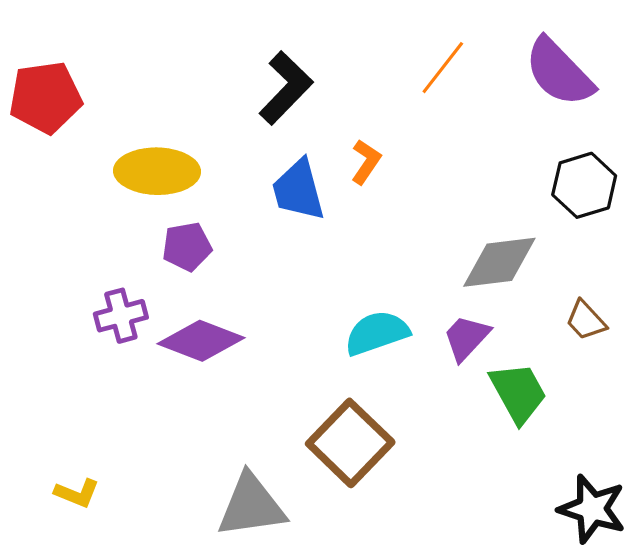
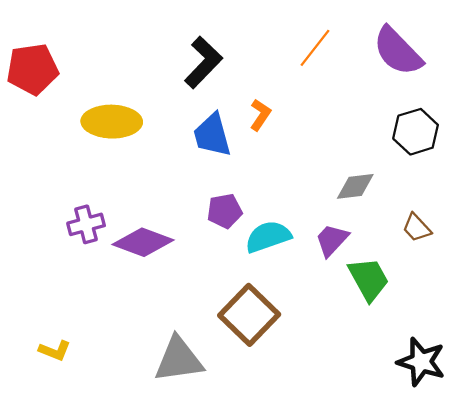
purple pentagon: (187, 247) -> (225, 211), moved
gray diamond: (499, 262) -> (355, 186), size x0.7

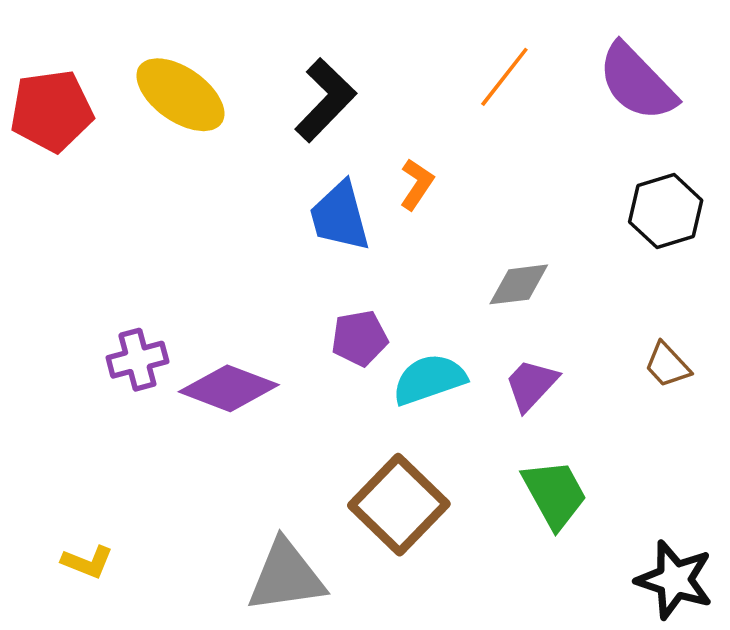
yellow ellipse: (112, 122) -> (180, 95), moved, turned 34
gray diamond: (355, 186) -> (519, 284), moved
green trapezoid: (369, 279) -> (555, 494), moved

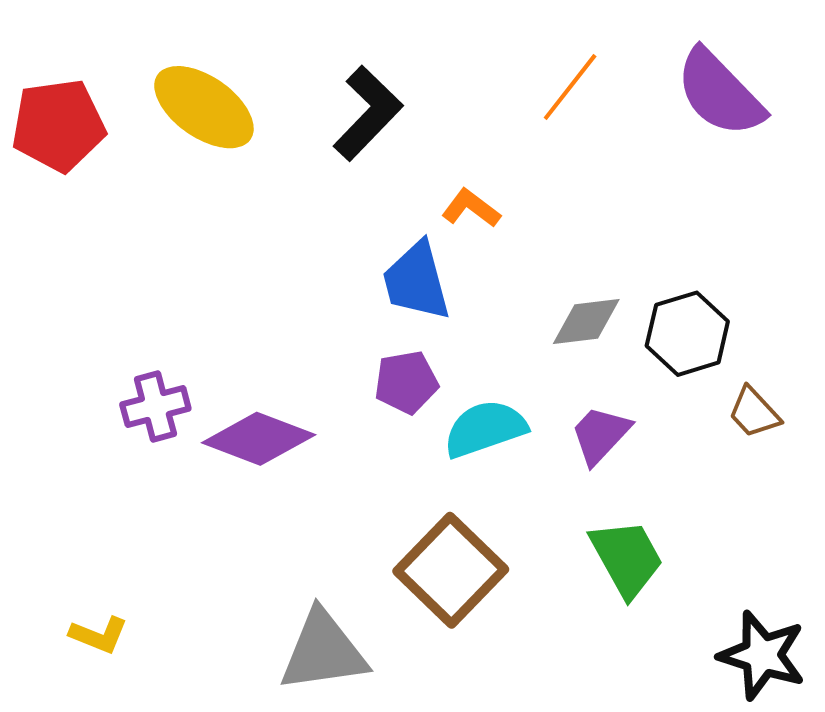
orange L-shape: (417, 184) -> (471, 208), turned -87
black hexagon: (666, 211) -> (687, 334), moved
blue trapezoid: (340, 216) -> (416, 281), moved

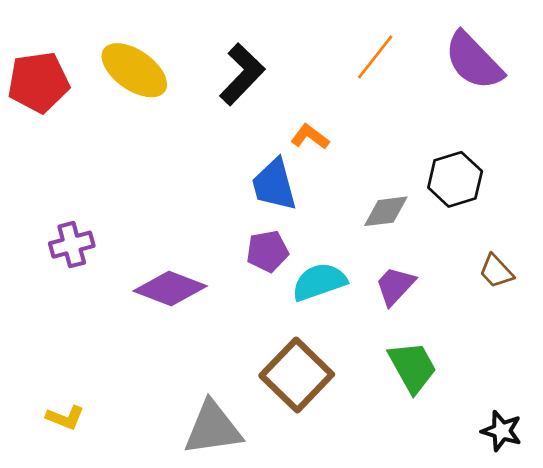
black hexagon: (687, 334) -> (455, 179), moved
purple cross: (155, 406) -> (72, 245), moved
black star: (762, 655) -> (502, 431), size x0.7

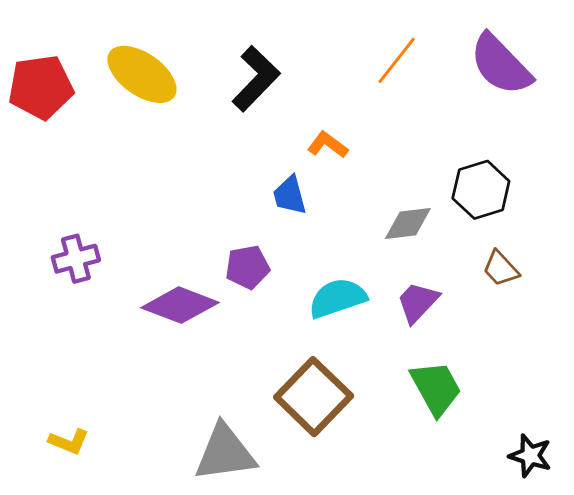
blue trapezoid: (274, 185) -> (290, 195), size x0.7
purple pentagon: (267, 251) -> (247, 267), moved
brown trapezoid: (496, 271) -> (501, 269), moved

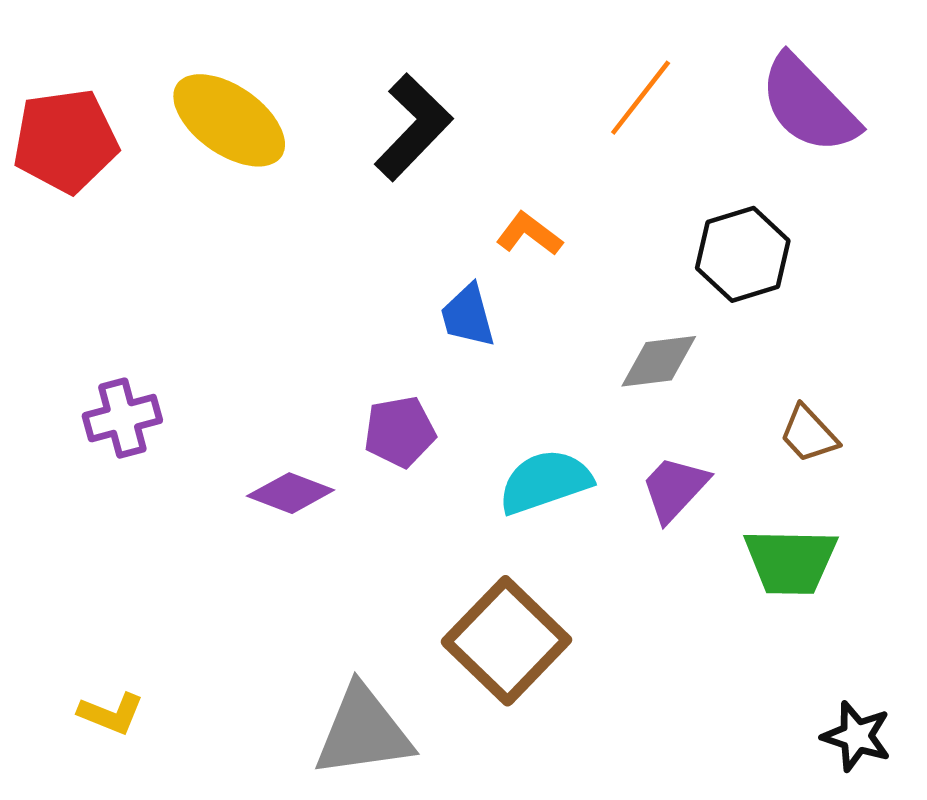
black hexagon: (481, 190) -> (743, 254), moved
purple diamond: (180, 305) -> (291, 493), size x0.7
green trapezoid: (436, 388) -> (791, 561), moved, turned 120

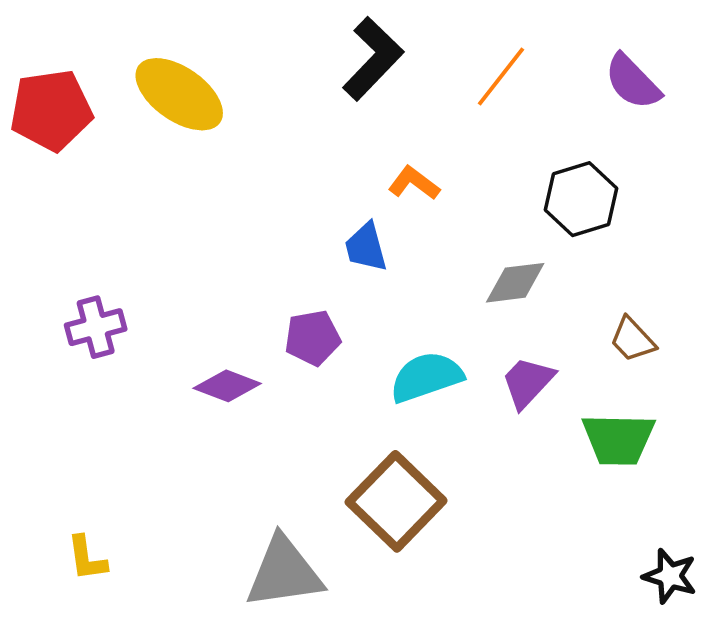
purple semicircle: (809, 104) -> (633, 82), size x0.7
black L-shape: (413, 127) -> (373, 59), moved
yellow L-shape: (111, 714) -> (87, 558), turned 60

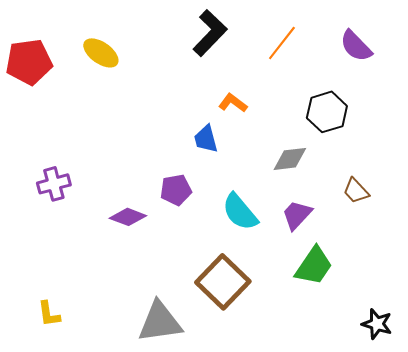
yellow ellipse: (179, 94) -> (101, 53), size x0.7
cyan semicircle: (426, 377) -> (240, 212), turned -111
green trapezoid: (618, 439) -> (314, 266), moved, turned -57

